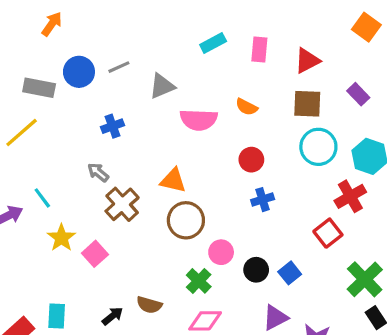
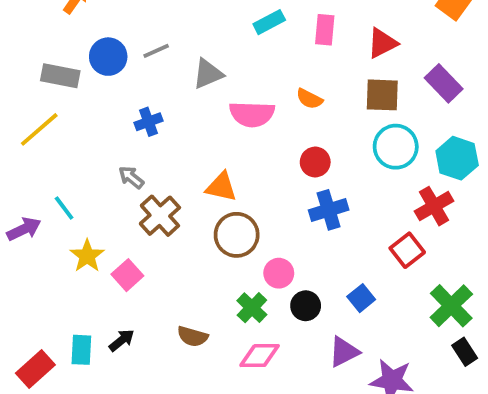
purple rectangle: (358, 94) -> (444, 83), size x1.4
blue cross: (263, 200) -> (329, 210), size x1.4
black circle: (256, 270) -> (306, 306), moved
black arrow: (112, 316) -> (122, 340), moved

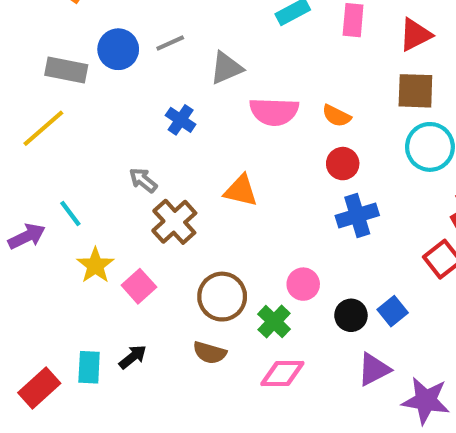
orange semicircle: (309, 99) -> (336, 116), moved
blue cross: (148, 122) -> (181, 120), moved, turned -36
brown circle: (237, 235) -> (222, 297), moved
black circle: (306, 306) -> (351, 315), moved

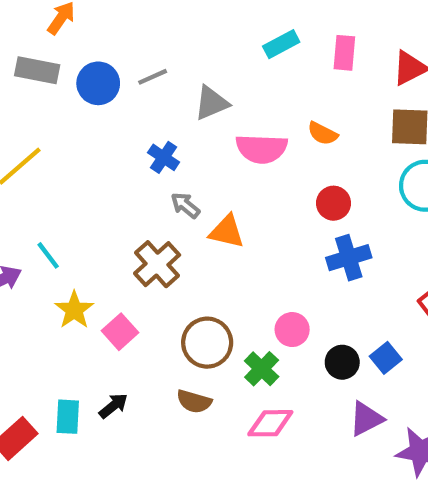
gray rectangle: (66, 70) -> (37, 70), moved
orange semicircle: (336, 116) -> (323, 133), moved
gray arrow: (143, 180) -> (185, 205), moved

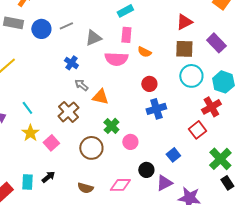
pink rectangle: (344, 53) -> (126, 35), moved
cyan line: (48, 255) -> (27, 108), moved
black circle: (342, 362) -> (146, 170), moved
green cross: (262, 369) -> (111, 126), moved
brown semicircle: (194, 401) -> (85, 188), moved

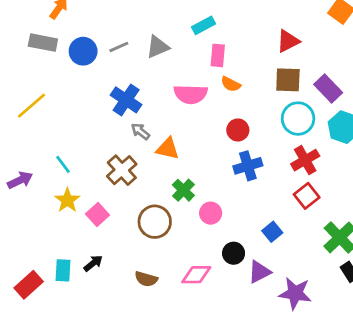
pink rectangle: (126, 35) -> (218, 55), moved
gray triangle: (93, 38) -> (158, 47), moved
purple rectangle: (216, 43) -> (328, 88), moved
blue cross: (71, 63) -> (126, 100), size x1.5
red cross: (211, 107) -> (305, 160), moved

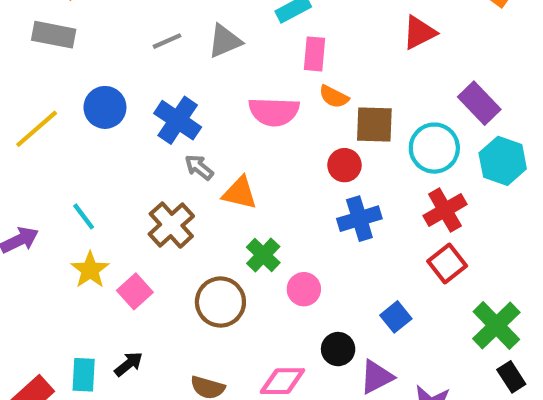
blue circle: (83, 51) -> (105, 107), moved
brown square: (288, 80) -> (374, 125), moved

